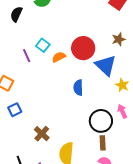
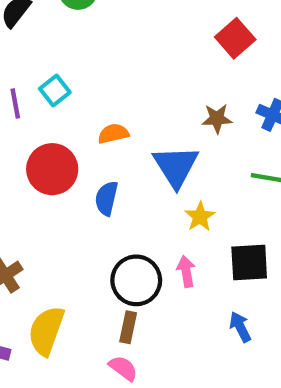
red circle: (83, 48) -> (52, 169), moved
orange semicircle: (59, 57) -> (113, 134), moved

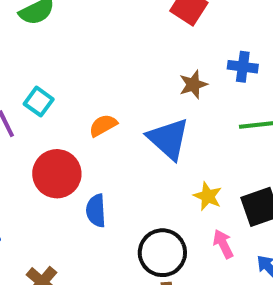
blue semicircle: (106, 198) -> (96, 211), moved
yellow star: (200, 217) -> (208, 196), moved
pink arrow: (186, 271) -> (223, 244), moved

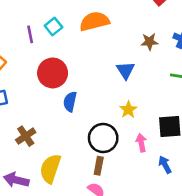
orange semicircle: (103, 125) -> (94, 21), moved, size x1.6
blue triangle: (168, 139) -> (126, 70), size x0.7
yellow star: (208, 196) -> (128, 110), moved

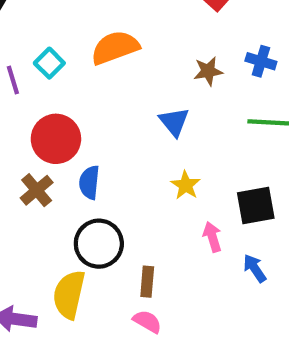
brown cross: (26, 136) -> (37, 190), moved
black circle: (103, 138) -> (99, 244), moved

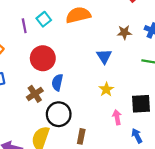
brown cross: (37, 190) -> (35, 94), moved

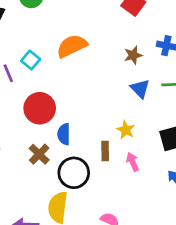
blue triangle: (104, 56) -> (140, 89), moved
pink arrow: (117, 117) -> (133, 162), moved
brown rectangle: (81, 136) -> (105, 151), moved

